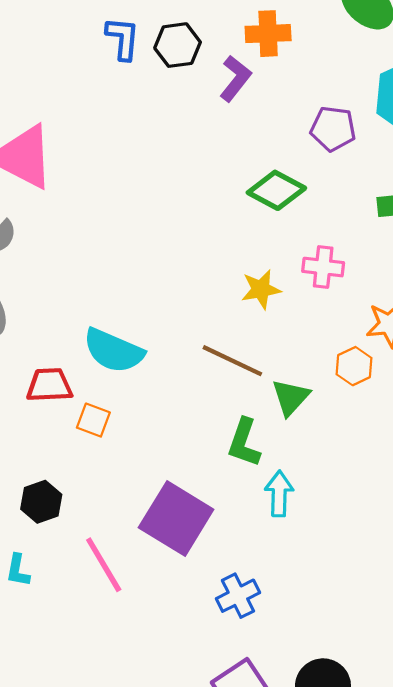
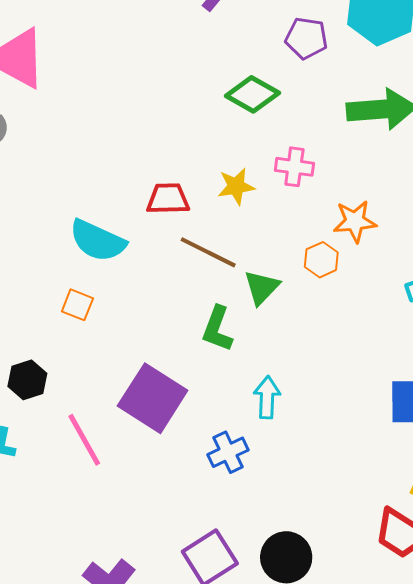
red trapezoid: (49, 385) -> (168, 199), moved
cyan arrow: (279, 494) -> (267, 397), moved
blue cross: (238, 596) -> (228, 452), moved

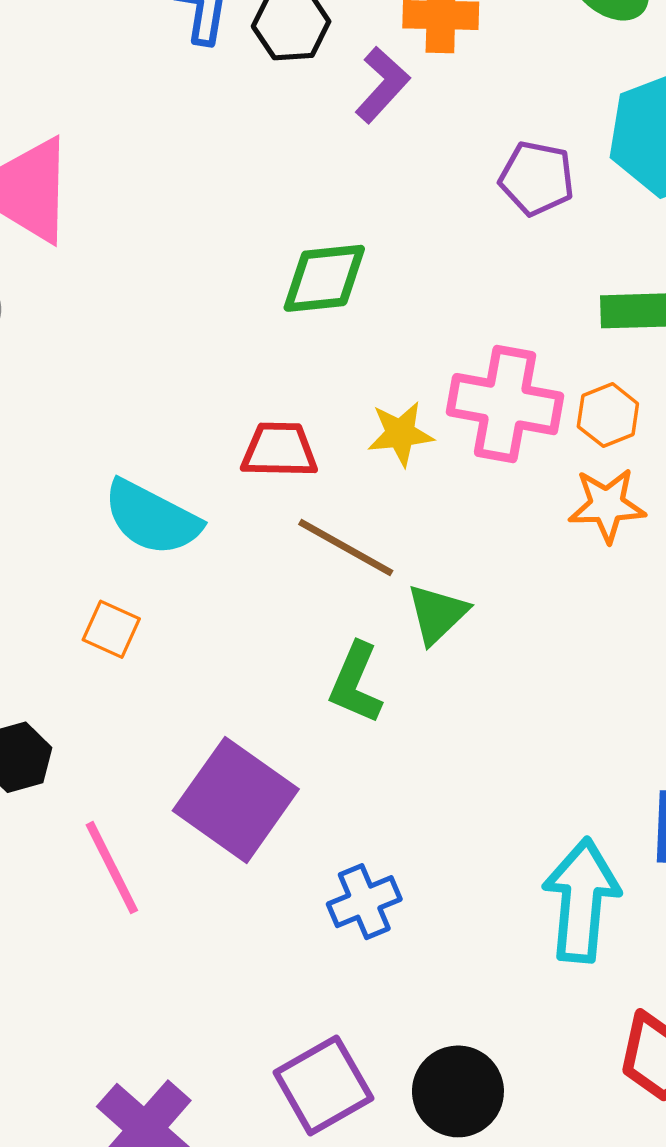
green diamond: (252, 94) -> (324, 278), moved, turned -38
pink cross: (294, 167) -> (505, 404), size x1.6
orange hexagon: (321, 260) -> (608, 415), moved
cyan arrow: (267, 397) -> (581, 900), moved, size x1.6

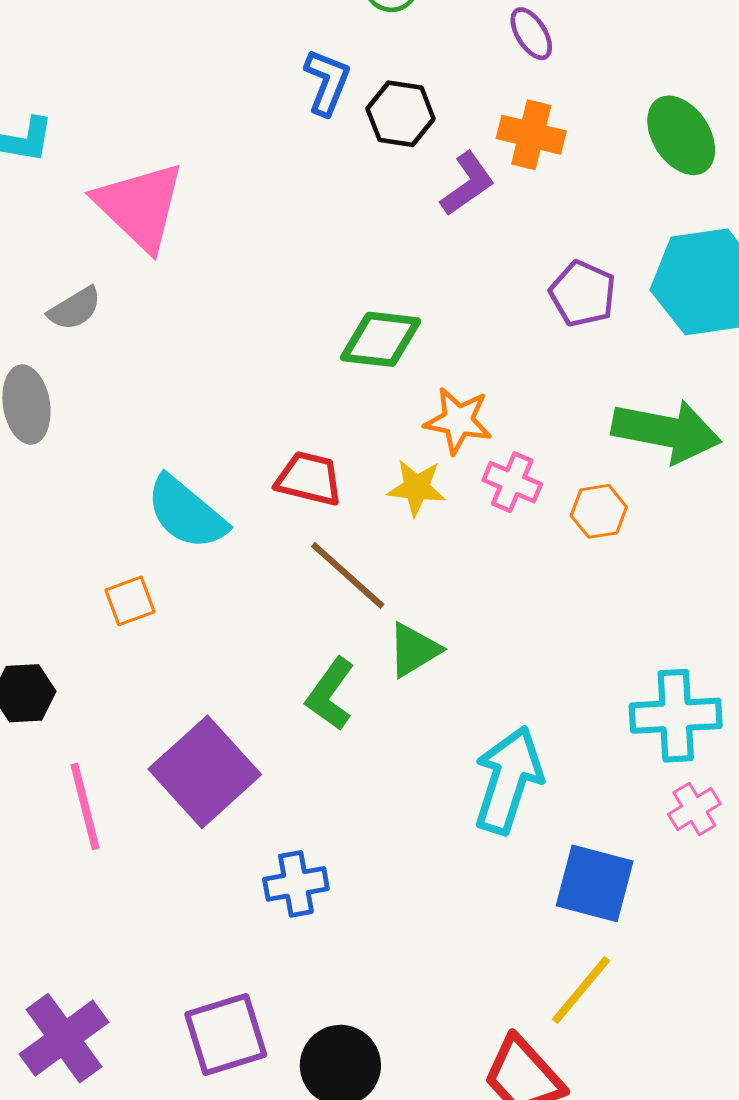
pink cross: (505, 404) -> (512, 482), size x0.6
orange star: (607, 505) -> (458, 421), moved
orange square: (111, 629) -> (130, 601), turned 33
cyan arrow: (581, 900) -> (508, 780), moved

